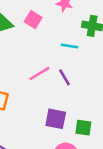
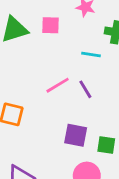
pink square: (33, 20) -> (51, 25), turned -30

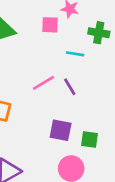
pink square: (51, 25) -> (50, 25), moved

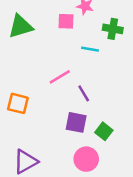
purple line: (70, 87) -> (84, 93), moved
green square: (90, 139) -> (104, 131), turned 30

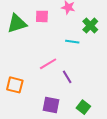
pink square: (66, 21) -> (42, 16), moved
green cross: (113, 29) -> (90, 26), turned 35
purple square: (76, 122) -> (51, 105), moved

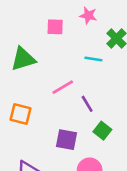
green triangle: (17, 23) -> (23, 59), moved
green square: (83, 107) -> (102, 131), moved

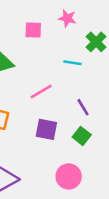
purple line: (87, 104) -> (83, 107), moved
purple square: (67, 140) -> (46, 129), moved

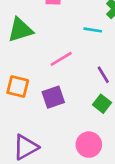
purple square: (46, 129) -> (53, 97), moved, turned -30

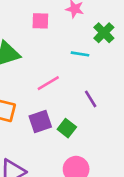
green square: (102, 104) -> (67, 128), moved

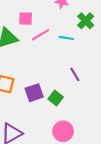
pink square: (40, 21) -> (26, 19), moved
pink line: (48, 83) -> (41, 35), moved

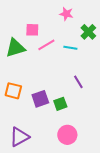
green square: (56, 98) -> (60, 104), turned 32

